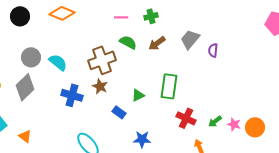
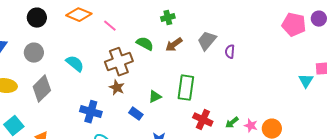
pink line: (121, 17) -> (110, 26), moved, turned 40
gray circle: (31, 57) -> (34, 53), moved
blue cross: (72, 95) -> (91, 112), moved

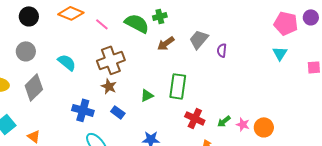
green semicircle: (145, 44) -> (137, 23), moved, size x1.4
cyan triangle: (306, 81) -> (280, 53), moved
blue rectangle: (136, 114) -> (118, 112), moved

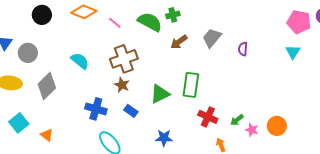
purple semicircle: (222, 50) -> (243, 49), moved
gray circle: (26, 51) -> (28, 53), moved
green triangle: (147, 95) -> (160, 94), size x1.5
pink star: (243, 124) -> (252, 130), moved

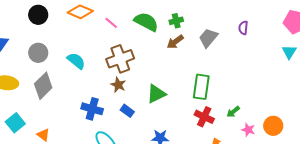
green cross: (173, 15) -> (176, 21), moved
purple semicircle: (243, 49) -> (243, 28), moved
gray circle: (28, 53) -> (38, 53), moved
green rectangle: (191, 85) -> (201, 87), moved
green arrow: (237, 120) -> (233, 112), moved

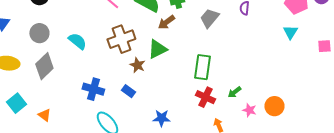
brown arrow: (175, 42) -> (166, 22), moved
brown star: (118, 85) -> (137, 65), moved
green triangle: (156, 94) -> (157, 49), moved

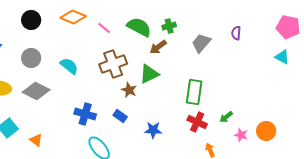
cyan triangle: (290, 32) -> (282, 57), turned -35
gray diamond: (44, 66) -> (36, 91), turned 72
blue star: (161, 118) -> (153, 130), moved

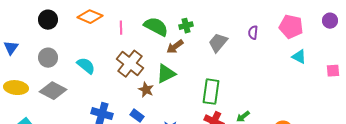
pink pentagon: (288, 27) -> (291, 27), moved
pink line: (104, 28) -> (121, 28), turned 48
brown cross: (113, 64) -> (130, 64), turned -32

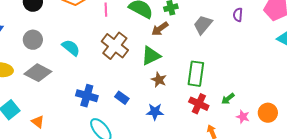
brown star: (146, 90) -> (159, 80), moved

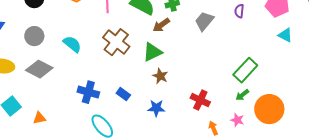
green rectangle: (196, 74) -> (245, 70), moved, turned 35
green arrow: (228, 99) -> (242, 95), moved
orange circle: (268, 113) -> (269, 109), size x1.5
pink star: (243, 117) -> (237, 120), moved
orange triangle: (38, 122) -> (39, 118), turned -48

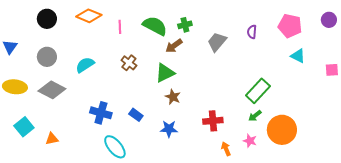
brown cross: (116, 42) -> (129, 63), size x0.6
cyan semicircle: (72, 44) -> (85, 65), turned -72
red cross: (200, 100) -> (213, 121), turned -30

